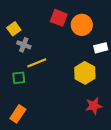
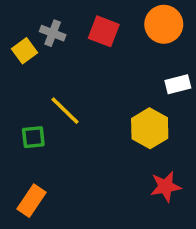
orange circle: (82, 25) -> (164, 24), moved
gray cross: (24, 45) -> (53, 33), moved
yellow line: (37, 63) -> (65, 111), turned 66

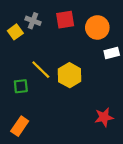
orange circle: (164, 24) -> (97, 27), moved
red square: (104, 31) -> (65, 20), turned -30
yellow hexagon: (150, 128) -> (70, 75), moved

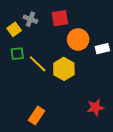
orange circle: (97, 27) -> (78, 39), moved
green square: (21, 86) -> (17, 54), moved
orange rectangle: (20, 126) -> (37, 116), moved

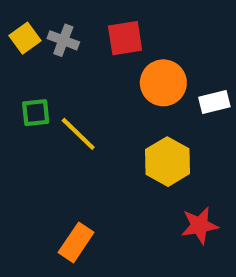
yellow square: (14, 29) -> (25, 38), moved
yellow hexagon: (64, 69) -> (168, 162), moved

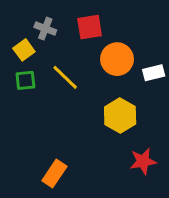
yellow square: (25, 38) -> (24, 50), moved
yellow line: (78, 134) -> (65, 77), moved

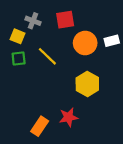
yellow square: (24, 50) -> (17, 36), turned -32
white rectangle: (154, 73) -> (112, 41), moved
red star: (143, 161) -> (68, 117), moved

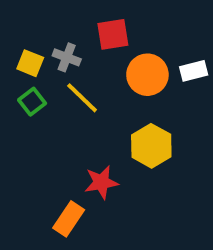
gray cross: (33, 21) -> (67, 57), moved
green square: (19, 59) -> (32, 102), turned -32
red star: (68, 117) -> (101, 182), moved

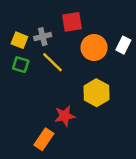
gray cross: (67, 57) -> (43, 37), turned -35
white rectangle: (194, 71) -> (123, 45), turned -49
green square: (32, 102) -> (21, 65), turned -35

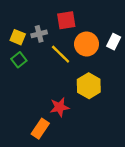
yellow line: (52, 62) -> (61, 54), moved
green square: (21, 65) -> (19, 60), turned 35

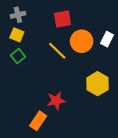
gray cross: (39, 34) -> (18, 15), moved
yellow hexagon: (89, 86) -> (97, 84), moved

